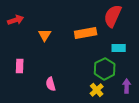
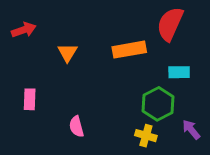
purple arrow: (127, 86) -> (191, 130), turned -40
yellow cross: (97, 90) -> (146, 136), turned -32

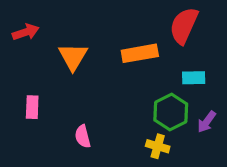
orange triangle: (67, 53) -> (73, 57), size x1.4
purple arrow: (191, 130) -> (207, 122), moved, turned -105

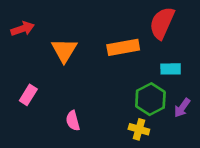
pink rectangle: (32, 107) -> (28, 95), turned 30

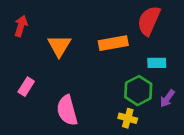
red arrow: (23, 29) -> (21, 26), turned -54
pink semicircle: (73, 121) -> (67, 110), size x1.6

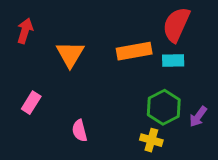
cyan rectangle: (157, 63) -> (173, 60), moved
pink semicircle: (67, 110) -> (80, 131), size x0.6

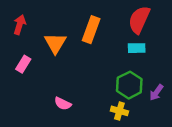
orange rectangle: (134, 51) -> (91, 30), moved, turned -60
pink rectangle: (31, 103) -> (23, 64), moved
pink semicircle: (80, 131) -> (63, 104), turned -49

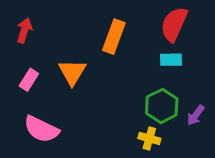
orange triangle: (55, 43) -> (72, 72), moved
pink semicircle: (63, 104) -> (41, 129), moved, size x1.6

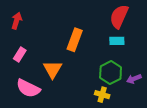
orange rectangle: (114, 37) -> (75, 40), moved
orange triangle: (72, 72) -> (52, 69), moved
purple arrow: (196, 115) -> (134, 79), turned 32

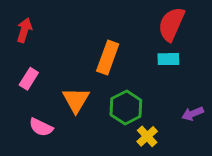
green hexagon: (111, 72) -> (126, 108), moved
pink semicircle: (28, 88) -> (41, 127), size x0.7
yellow cross: (102, 95) -> (147, 136), turned 32

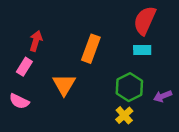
red arrow: (24, 30) -> (36, 41), moved
green hexagon: (126, 108) -> (129, 87), moved
pink semicircle: (41, 127) -> (19, 101), moved

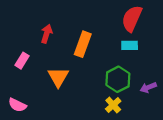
red arrow: (36, 41) -> (47, 34), moved
pink semicircle: (19, 101) -> (17, 105), moved

